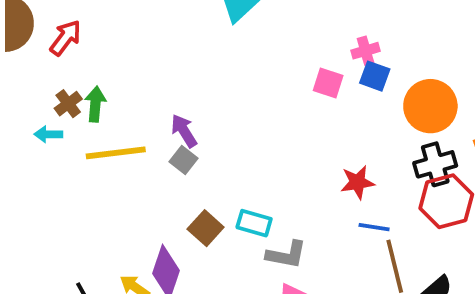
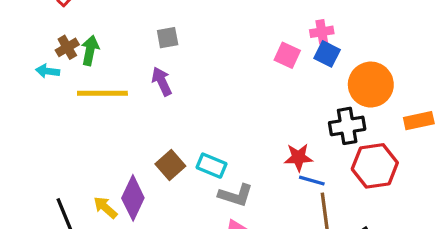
gray square: (183, 160) -> (168, 38), moved, turned 35
black cross: (435, 164) -> (347, 126), moved
red star: (357, 182) -> (298, 157), moved

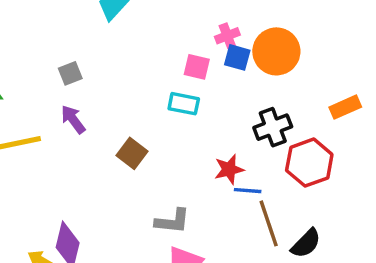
orange circle: (371, 85) -> (276, 51), moved
brown square: (170, 165) -> (132, 153), moved
cyan rectangle: (212, 166) -> (184, 104), moved

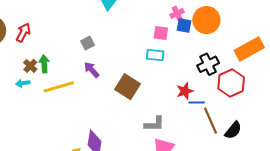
orange rectangle: (345, 107) -> (249, 49), size x1.6
brown square: (132, 153) -> (127, 87), size x1.4

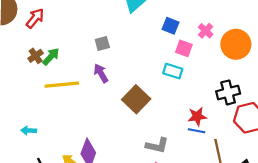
pink cross: (177, 13) -> (206, 31), turned -32
blue square: (184, 25) -> (171, 26), moved
green arrow: (44, 64) -> (51, 57), turned 36
cyan arrow: (23, 83) -> (29, 131), moved
blue line: (197, 102) -> (196, 131), moved

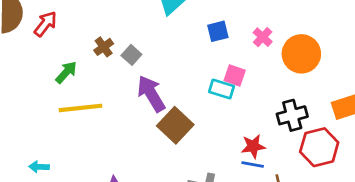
blue square: (171, 26) -> (218, 31), turned -35
gray square: (102, 44) -> (131, 55), turned -32
pink square: (184, 48) -> (235, 75), moved
brown cross: (36, 56) -> (104, 47), moved
purple arrow: (101, 73) -> (151, 94), moved, size x1.5

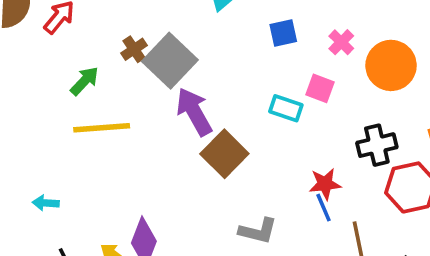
gray square: (131, 55) -> (170, 61), size x2.0
pink square: (235, 75) -> (320, 88), moved
blue line: (253, 164) -> (324, 208), turned 55

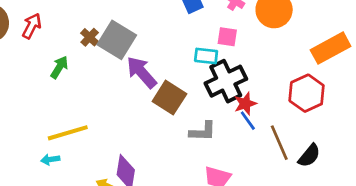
yellow line: (102, 128) -> (68, 133), moved
black cross: (377, 145) -> (226, 81), moved, size x1.4
gray L-shape: (258, 231) -> (203, 131), moved

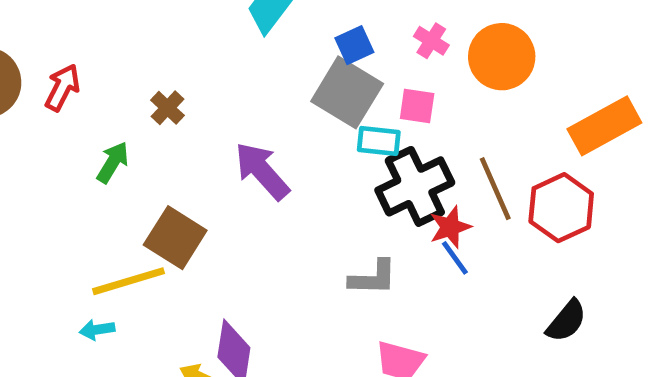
gray square: (117, 40) -> (347, 92), moved
brown square: (169, 98) -> (175, 238), moved
brown line: (279, 143) -> (495, 189), moved

